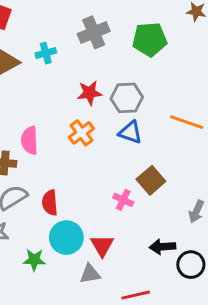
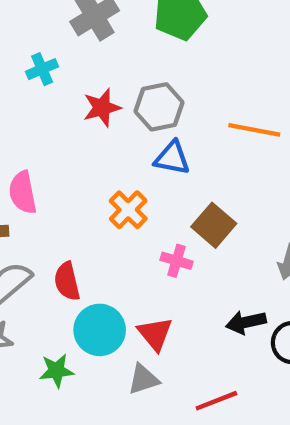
cyan cross: (46, 53) -> (42, 69), moved
orange cross: (81, 133) -> (128, 210), moved

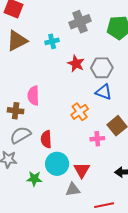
red star: (102, 108) -> (76, 64), turned 30
pink cross: (177, 261) -> (97, 139), turned -32

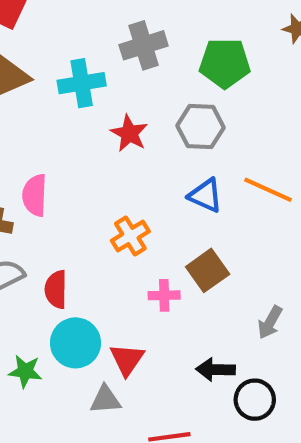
cyan cross: (52, 41) -> (82, 83), size x1.5
gray hexagon: (102, 68) -> (200, 127), moved
blue triangle: (104, 92) -> (205, 195), moved

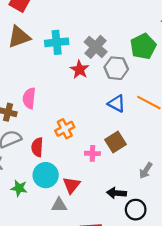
gray cross: (144, 45) -> (96, 47), moved, turned -35
green pentagon: (225, 63) -> (143, 46), moved, turned -30
orange cross: (130, 236) -> (65, 129), moved

